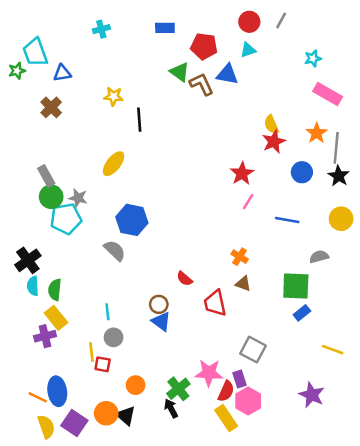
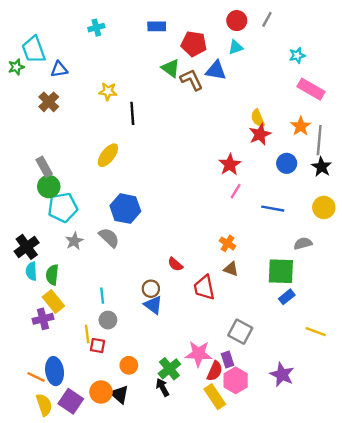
gray star: (78, 198) -> (74, 241), moved, turned 30
purple star: (312, 395) -> (282, 375), moved

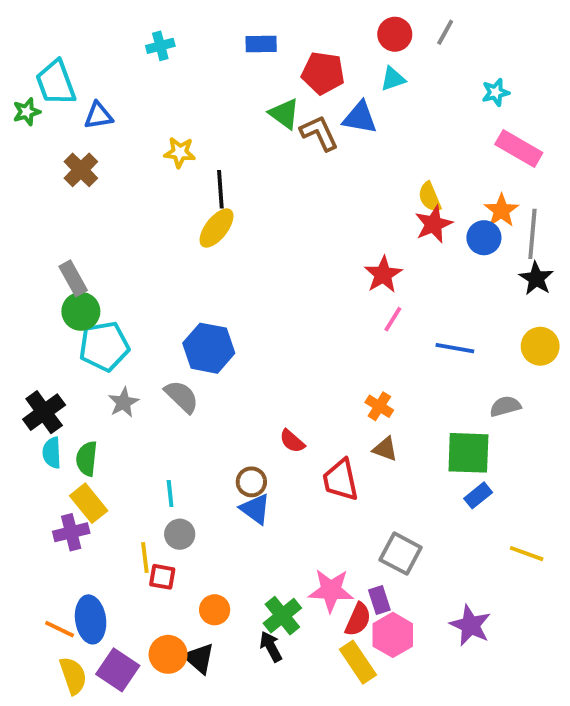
yellow ellipse: (108, 155) -> (217, 228), moved
blue circle: (287, 163) -> (484, 238), moved

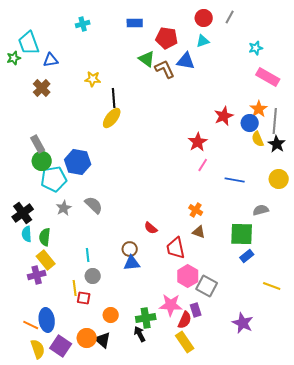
yellow semicircle: (430, 197) -> (258, 139), moved
blue hexagon: (209, 348) -> (78, 162), moved
blue triangle: (255, 509) -> (132, 263), turned -42
green cross: (282, 616) -> (146, 318), turned 30
pink hexagon: (393, 635) -> (188, 276), moved

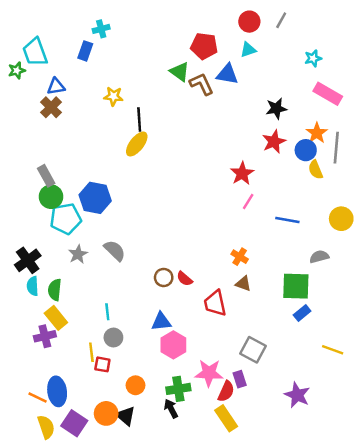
blue rectangle: (135, 23) -> (85, 51), moved, turned -70
blue triangle: (51, 60) -> (56, 86), moved
black star: (277, 144) -> (276, 108), moved, turned 30
brown circle: (130, 249) -> (164, 277), moved
pink hexagon: (188, 276) -> (173, 345), moved

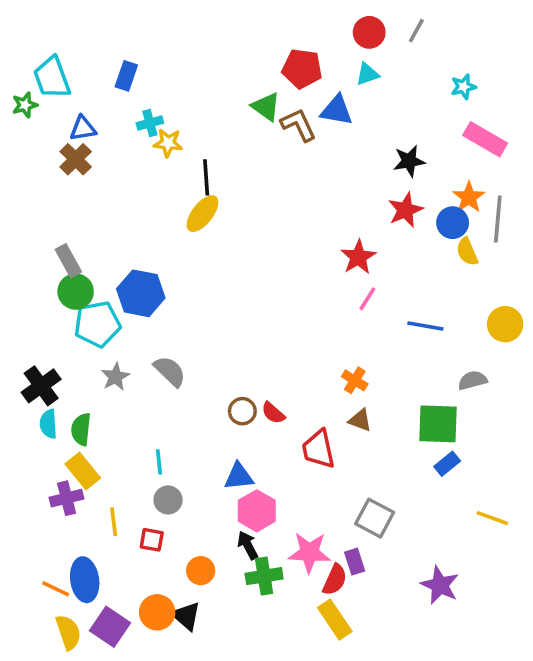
cyan cross: (101, 29) -> (150, 123), moved
yellow line: (91, 352) -> (114, 522), moved
black arrow: (171, 409) -> (248, 545), moved

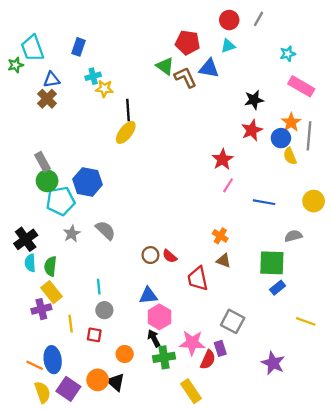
yellow rectangle: (335, 620) -> (191, 391), moved

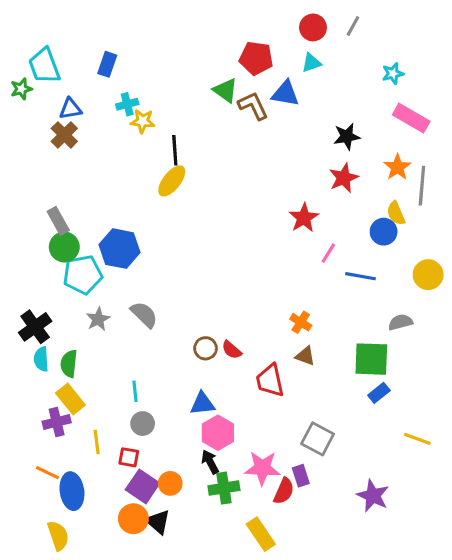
blue circle: (281, 138) -> (384, 232), moved
pink line: (228, 185) -> (328, 253), moved
orange line: (35, 365) -> (47, 473), moved
purple square: (68, 389) -> (143, 486), moved

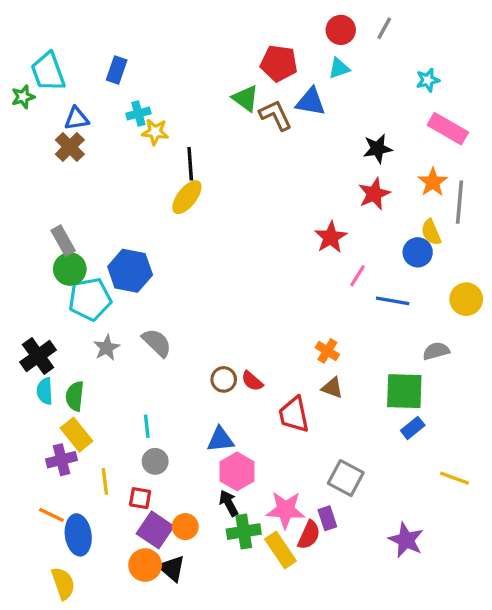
yellow rectangle: (261, 534) -> (281, 550), moved

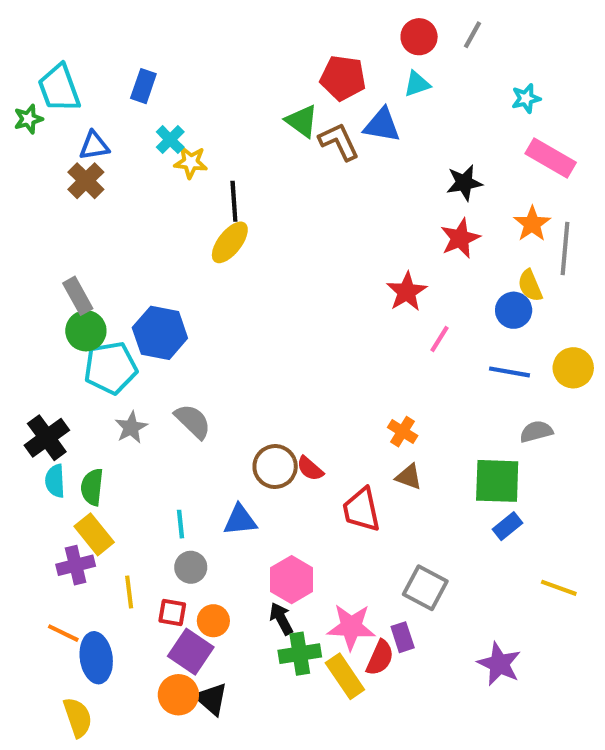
cyan cross: (138, 114) -> (170, 140), turned -30
blue line: (393, 301) -> (509, 372), moved
brown circle: (224, 379) -> (275, 467), size x1.4
blue triangle: (220, 440) -> (240, 520), moved
orange circle: (185, 527) -> (213, 621), moved

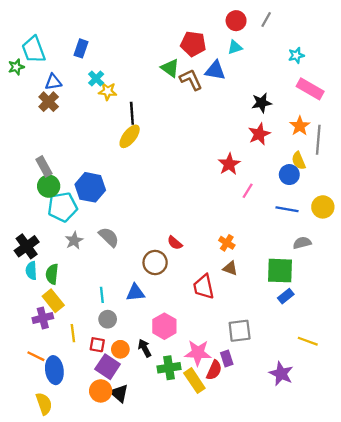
red semicircle: (310, 469) -> (175, 243), moved
gray square: (425, 588) -> (240, 331), turned -35
yellow line: (559, 588) -> (308, 341), moved
black arrow: (281, 619) -> (145, 348), moved

